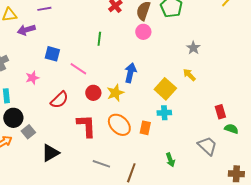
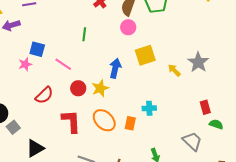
gray star: (193, 48) -> (198, 62), moved, size x1.5
pink star: (32, 78) -> (25, 64), moved
yellow square: (165, 89) -> (145, 55), moved, turned 30

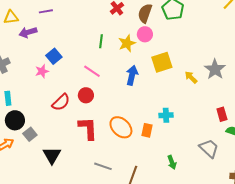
blue square: (37, 49) -> (54, 56), turned 35
pink line: (63, 64) -> (92, 71), moved
red circle: (78, 88) -> (86, 95), moved
yellow star: (100, 88) -> (127, 43), moved
black triangle: (35, 148) -> (52, 155), turned -30

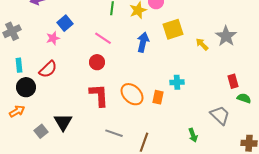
red semicircle: (61, 102) -> (48, 69), moved
gray square: (30, 134) -> (41, 131), moved
green arrow: (172, 162) -> (193, 135), moved

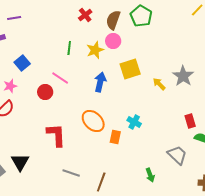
pink star: (53, 38) -> (10, 86), moved
red circle: (97, 62) -> (45, 92), moved
cyan cross: (177, 82) -> (134, 122), turned 32
orange ellipse: (132, 94) -> (93, 121), moved

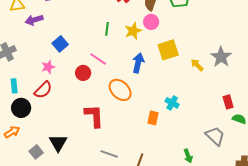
orange ellipse: (93, 121) -> (120, 90), moved

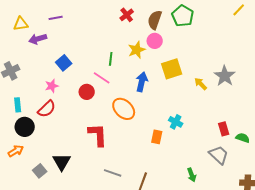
green line: (107, 29) -> (111, 59), moved
red rectangle: (228, 102) -> (224, 129), moved

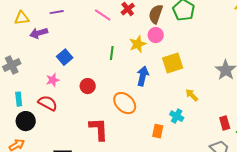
pink line: (102, 78) -> (103, 15), moved
yellow arrow: (201, 84) -> (192, 95), moved
red semicircle: (47, 109) -> (48, 103), turned -108

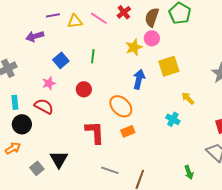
yellow triangle: (22, 18) -> (75, 21), moved
green line: (112, 53) -> (93, 56), moved
orange rectangle: (158, 131) -> (128, 131), moved, turned 56

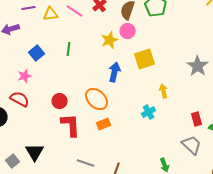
red circle: (84, 89) -> (60, 101), moved
yellow arrow: (188, 98) -> (164, 91), turned 32
cyan cross: (173, 119) -> (149, 112), turned 32

